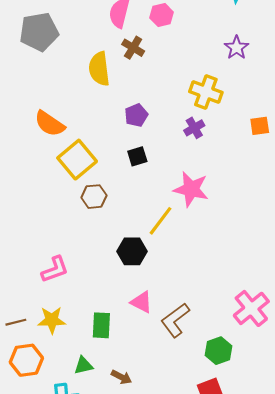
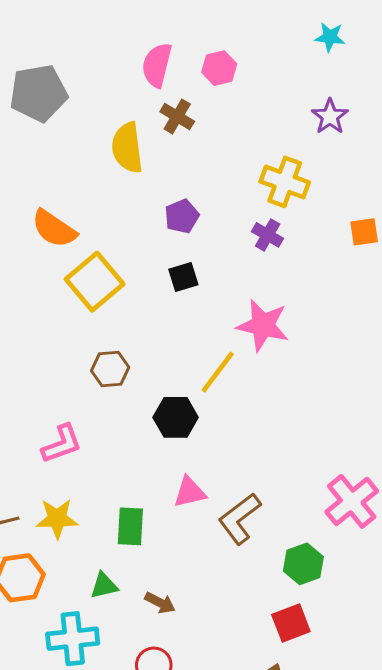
purple cross: (194, 128) -> (268, 235), turned -30
brown hexagon: (94, 197) -> (110, 369), moved
pink triangle: (141, 302) -> (190, 492), turned -40

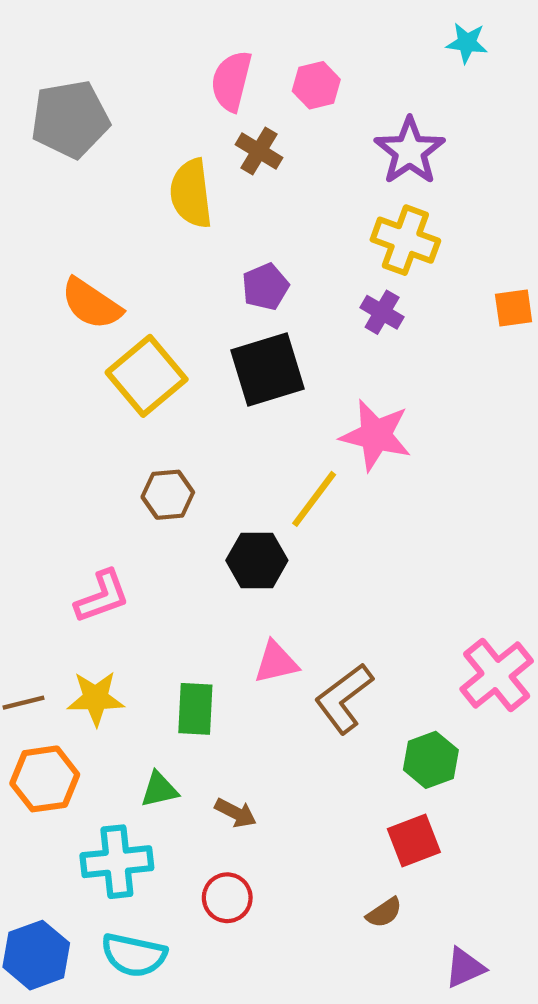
purple star: (330, 116) -> (410, 151), moved, size x1.4
black square: (183, 277) -> (267, 370), size x1.8

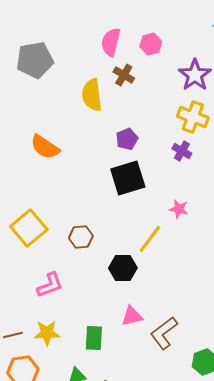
yellow square: (147, 376) -> (29, 228), moved
pink star: (376, 435) -> (179, 209), size x0.6

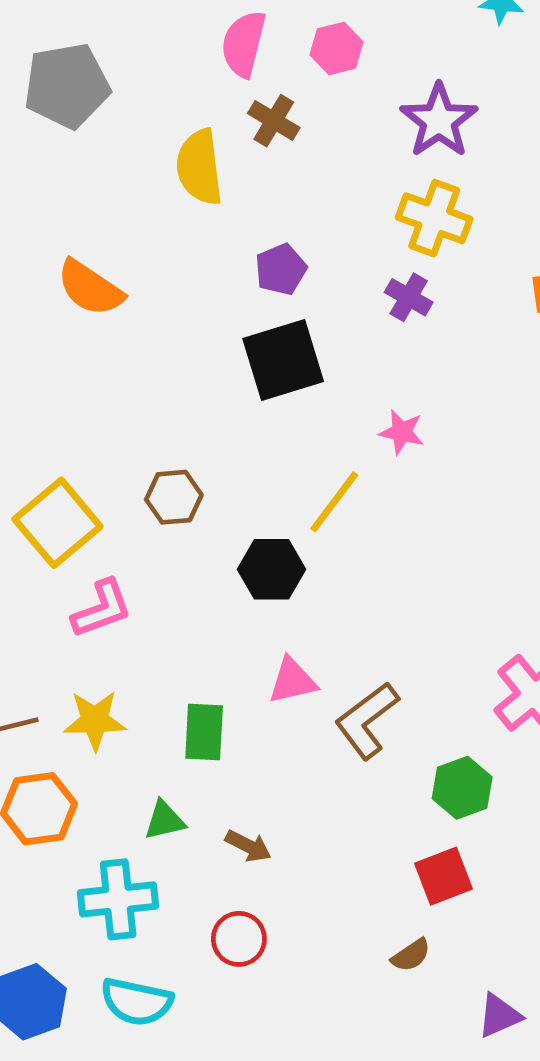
yellow square: (29, 228) -> (58, 523), moved

